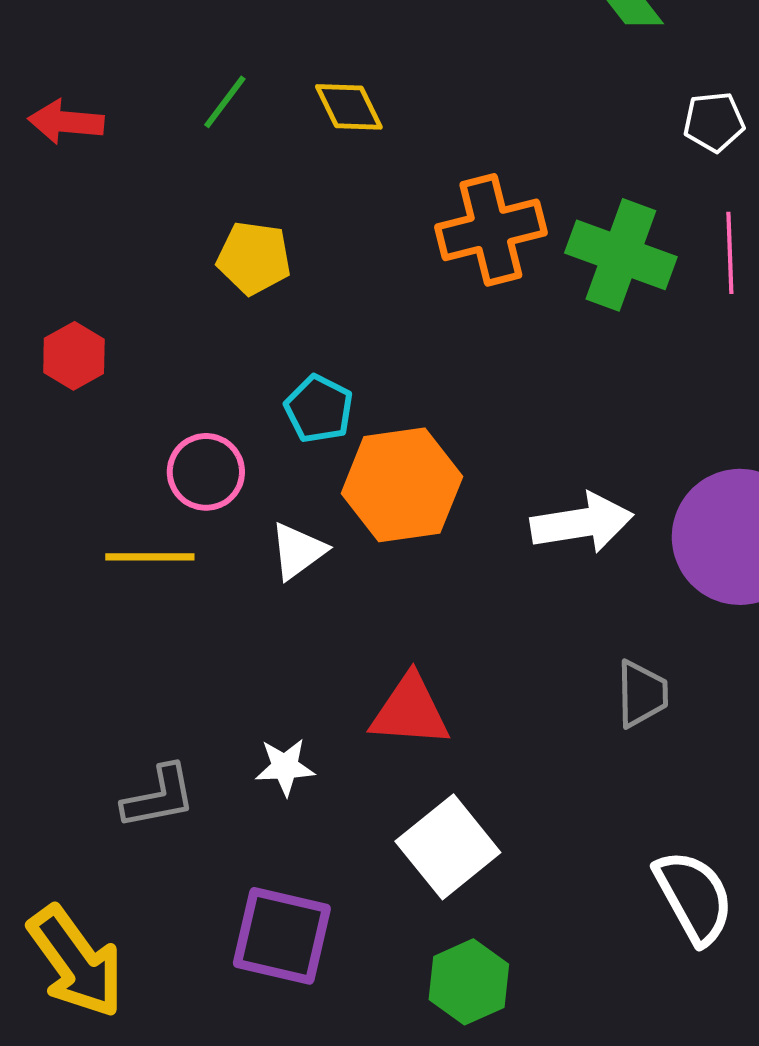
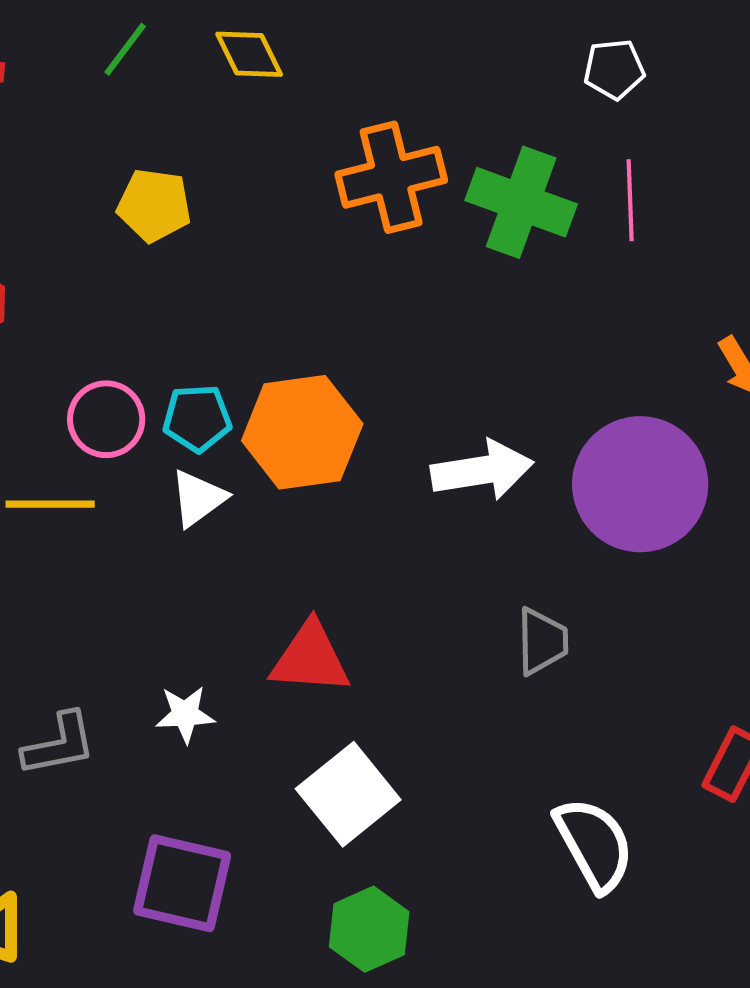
cyan pentagon: (319, 409) -> (197, 418), moved, turned -30

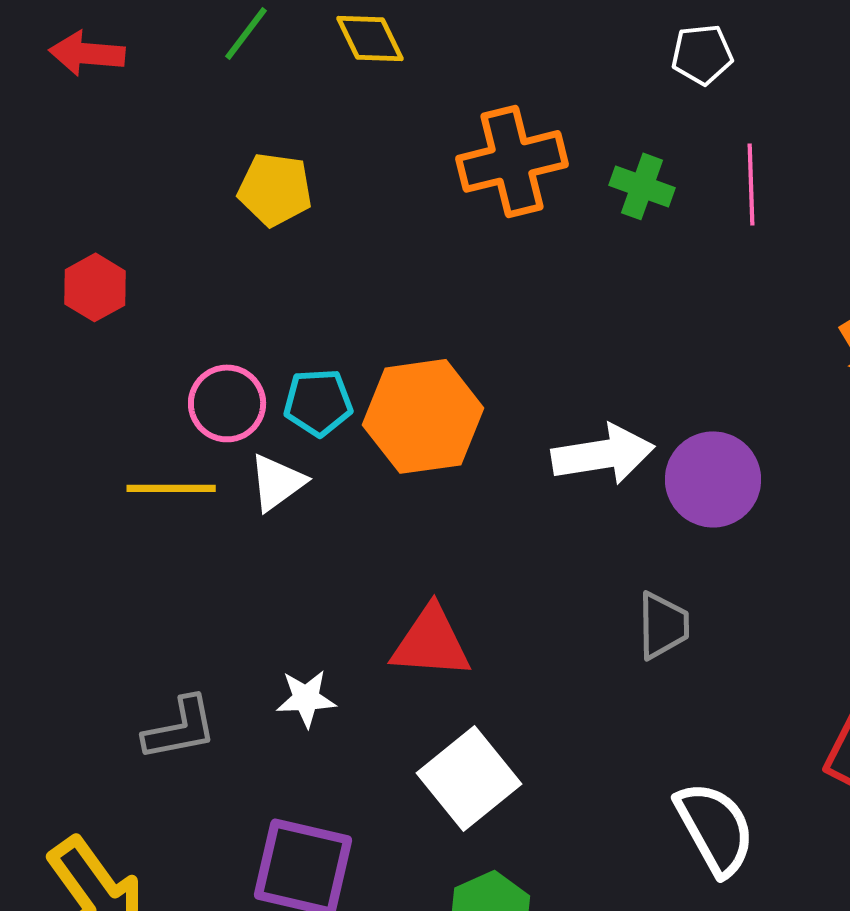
white pentagon: (614, 69) -> (702, 54), moved
green cross: (521, 202) -> (642, 186), size x0.6
purple circle: (640, 484) -> (713, 479), moved, size x0.7
white triangle: (198, 498) -> (277, 482), moved

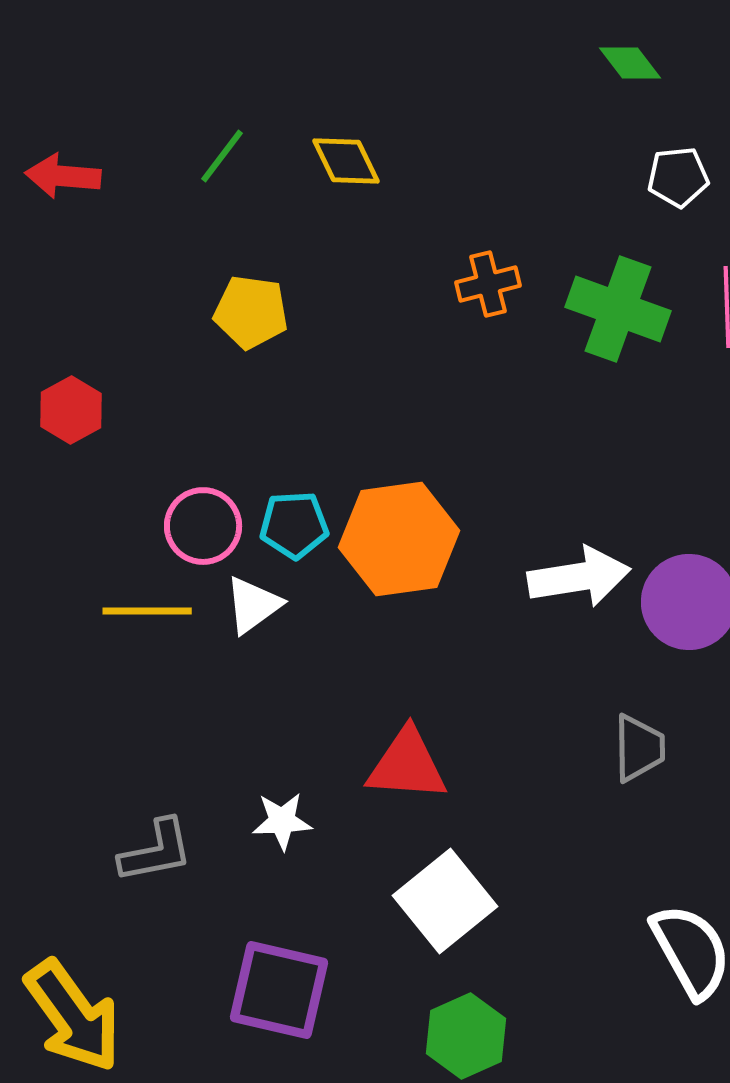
orange cross: (512, 161) -> (488, 284), size x0.6
green cross: (642, 186) -> (618, 309), size x1.6

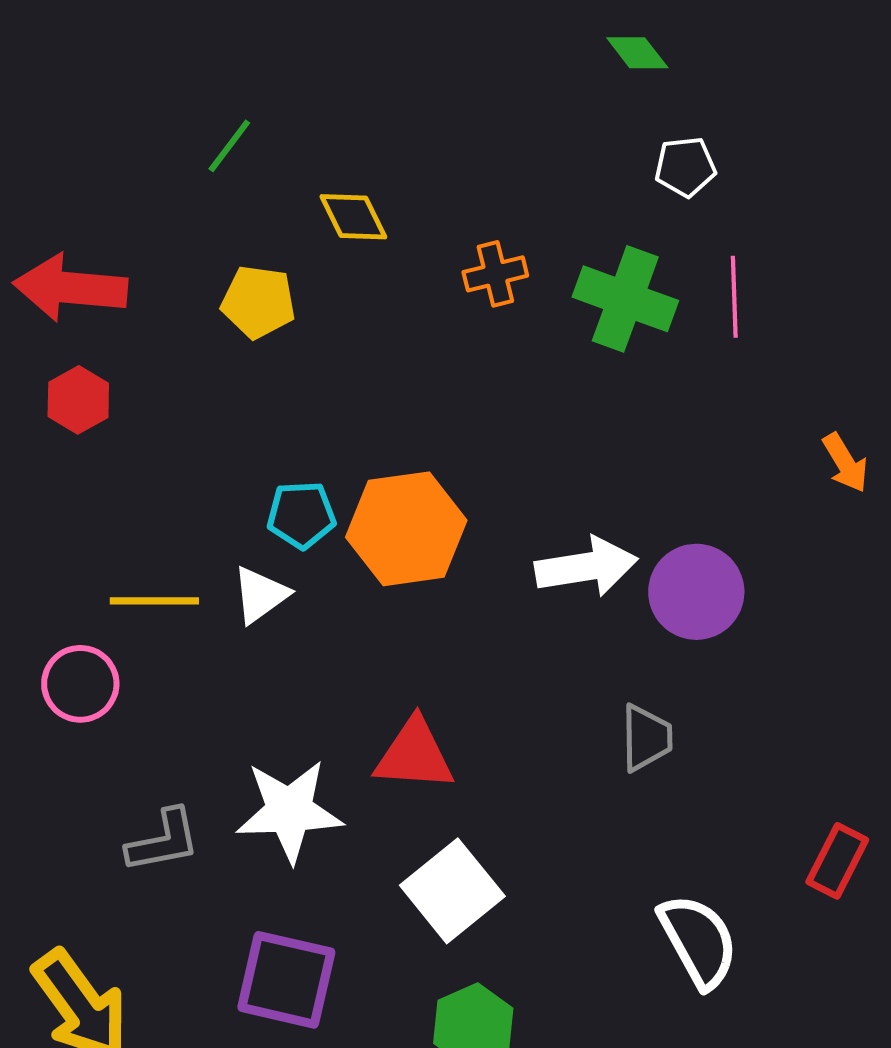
yellow diamond: (346, 161) -> (353, 217), moved
red arrow: (63, 176) -> (70, 288), moved, size x1.5
pink circle: (203, 526) -> (80, 684), moved
white star: (282, 821) -> (289, 811), size x1.8

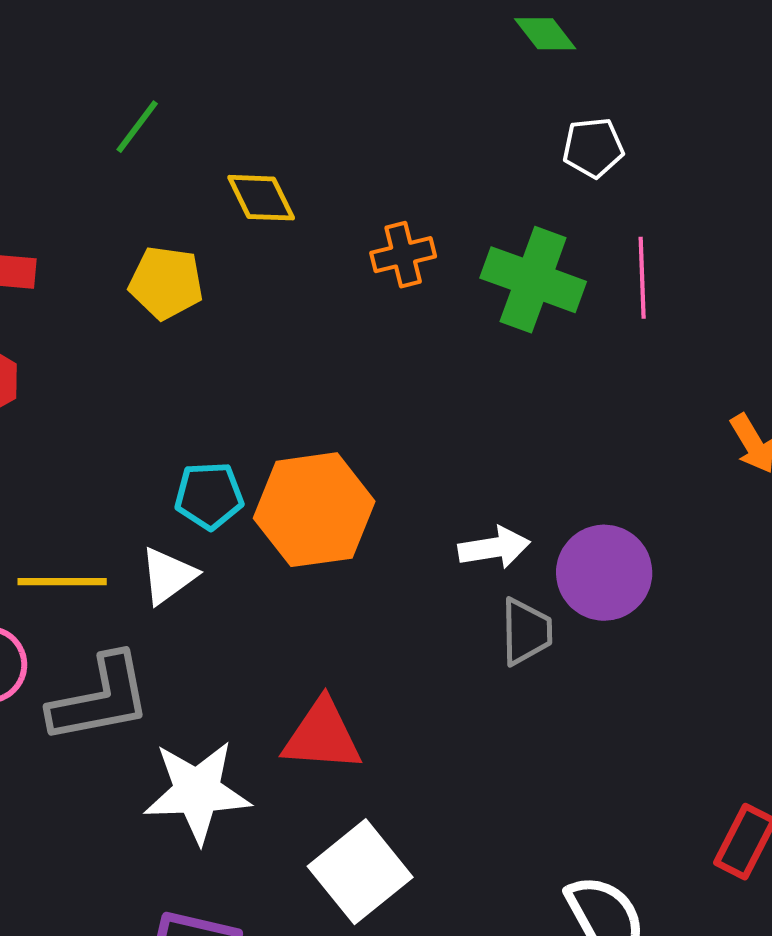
white arrow: (586, 567) -> (494, 548), size x0.7
gray trapezoid: (646, 738) -> (526, 632), moved
gray L-shape: (163, 841) -> (100, 699), moved, size x1.4

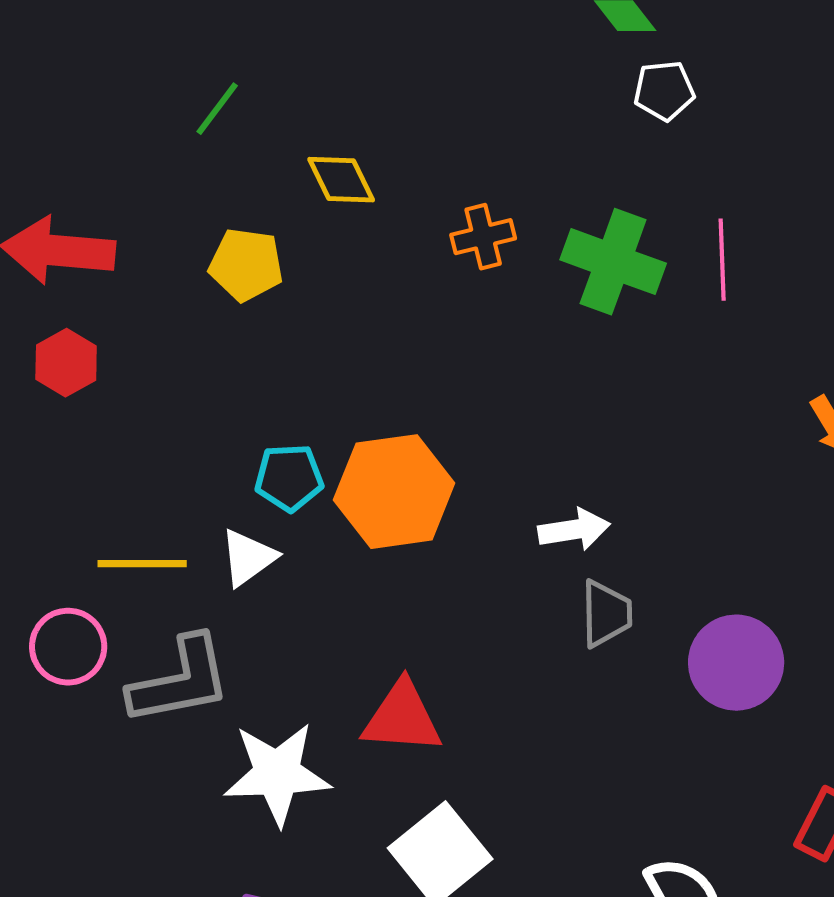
white pentagon: (593, 148) -> (664, 91), moved
purple circle: (604, 573) -> (736, 663), moved

